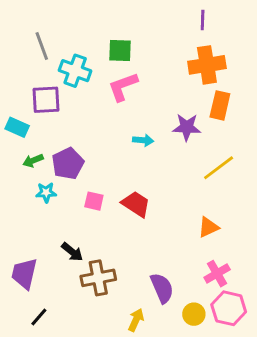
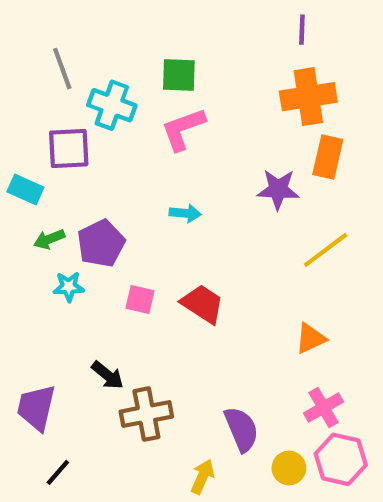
cyan arrow: (143, 140) -> (185, 213), moved

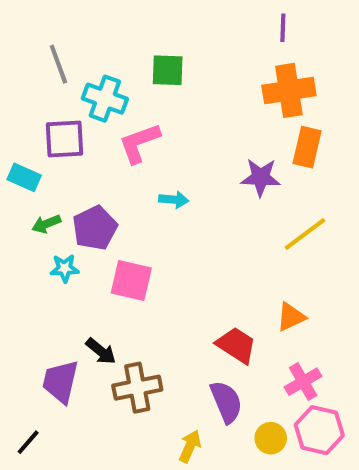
pink L-shape: (183, 129) -> (139, 143), moved
pink square: (140, 300) -> (131, 280), size x1.5
red trapezoid: (203, 304) -> (236, 345), moved
purple trapezoid: (36, 408) -> (60, 382), moved
black line: (58, 472) -> (28, 442), moved

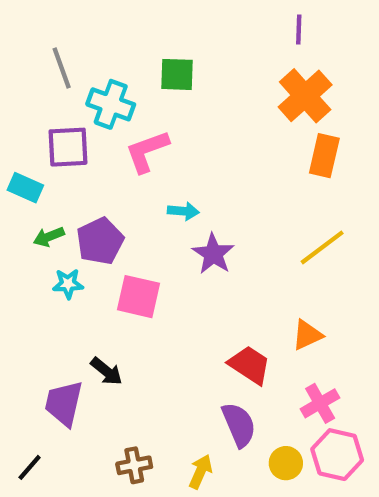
orange cross: (289, 90) -> (305, 96), turned -33
purple star: (261, 177) -> (213, 254), moved, turned 30
brown cross: (137, 388) -> (134, 465), moved, size x0.7

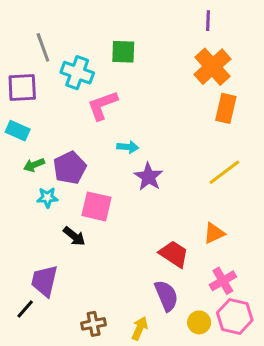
purple square: (68, 147) -> (22, 88), moved
black arrow: (106, 371) -> (74, 236), moved
black line: (30, 467) -> (25, 309), moved

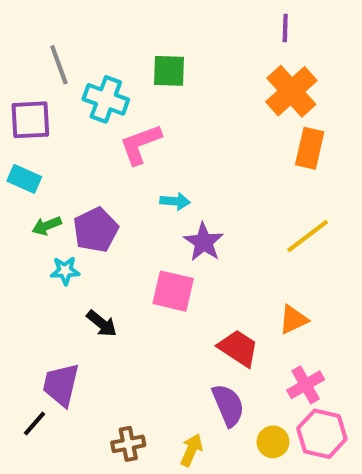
pink square: (96, 206) -> (173, 291), moved

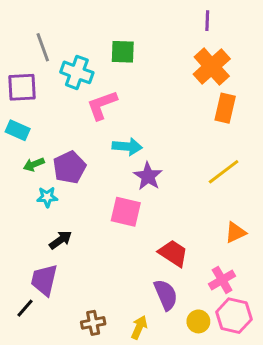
cyan arrow: (175, 201) -> (127, 147), size x1.4
orange triangle: (293, 320) -> (235, 233), moved
black arrow: (102, 324) -> (61, 240), moved, turned -75

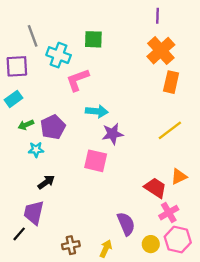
cyan rectangle: (18, 130) -> (14, 99), turned -60
purple star: (148, 176) -> (113, 134), turned 30
red trapezoid: (173, 253) -> (155, 188), moved

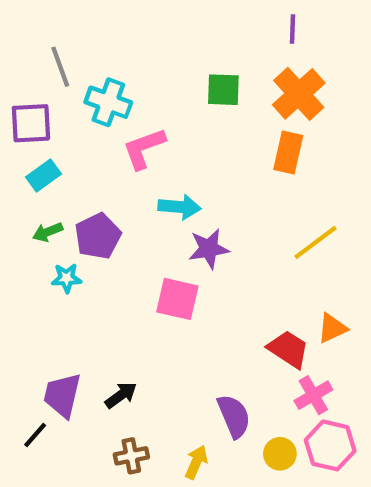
green square: (93, 39) -> (223, 90), moved
orange rectangle: (171, 82) -> (288, 152), moved
cyan rectangle: (14, 99) -> (43, 175), moved
black arrow: (46, 182) -> (121, 395), moved

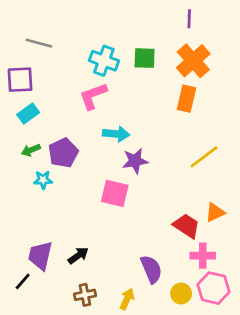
gray line: (60, 67) -> (39, 43), turned -55
cyan cross: (108, 102) -> (104, 61), moved
pink cross: (313, 395) -> (203, 256), turned 30

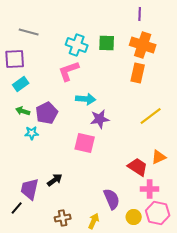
orange cross: (193, 61) -> (143, 45), turned -30
green arrow: (31, 150) -> (23, 111), turned 40
black arrow: (78, 256) -> (55, 180), moved

